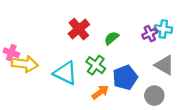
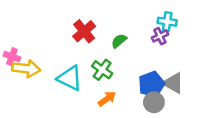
cyan cross: (163, 29) -> (167, 22), moved
gray triangle: (164, 65) -> (173, 83), moved
blue pentagon: (125, 77) -> (152, 84), moved
gray circle: (154, 96) -> (154, 102), moved

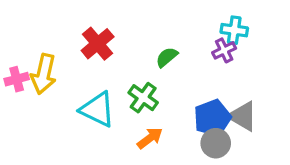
red cross: (84, 31) -> (98, 44), moved
pink cross: (12, 57) -> (17, 79), turned -35
yellow arrow: (26, 69) -> (44, 74), moved, turned 96

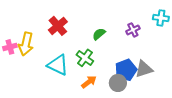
cyan cross: (234, 30) -> (161, 18), moved
gray triangle: (243, 116) -> (144, 69), turned -48
gray circle: (216, 143) -> (118, 83), moved

